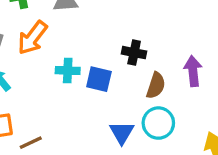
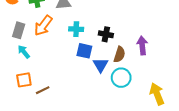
cyan cross: (68, 71) -> (76, 29), moved
blue triangle: (122, 132) -> (101, 65), moved

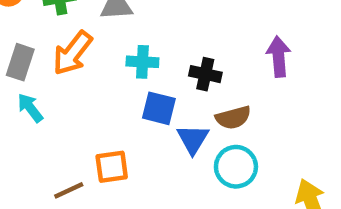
purple arrow: (142, 45) -> (279, 57), moved
brown semicircle: (119, 55) -> (233, 118), turned 56
orange square: (24, 80) -> (112, 167), moved

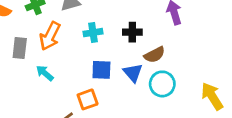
cyan arrow: (30, 108) -> (45, 73), moved
blue square: (159, 108) -> (101, 70), moved

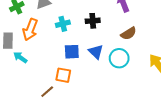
brown semicircle: (154, 55) -> (129, 33), moved
cyan arrow: (45, 73) -> (20, 57), moved
orange square: (88, 99) -> (63, 75), turned 35

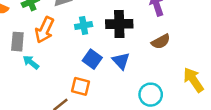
black cross: (93, 21) -> (119, 24), size x1.5
blue square: (72, 52) -> (92, 59), turned 35
cyan circle: (119, 58) -> (151, 95), moved

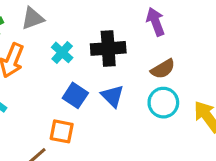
cyan cross: (84, 25) -> (62, 52), turned -35
cyan circle: (151, 95) -> (163, 103), moved

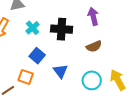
blue triangle: (112, 96) -> (61, 71), moved
cyan circle: (163, 103) -> (92, 80), moved

